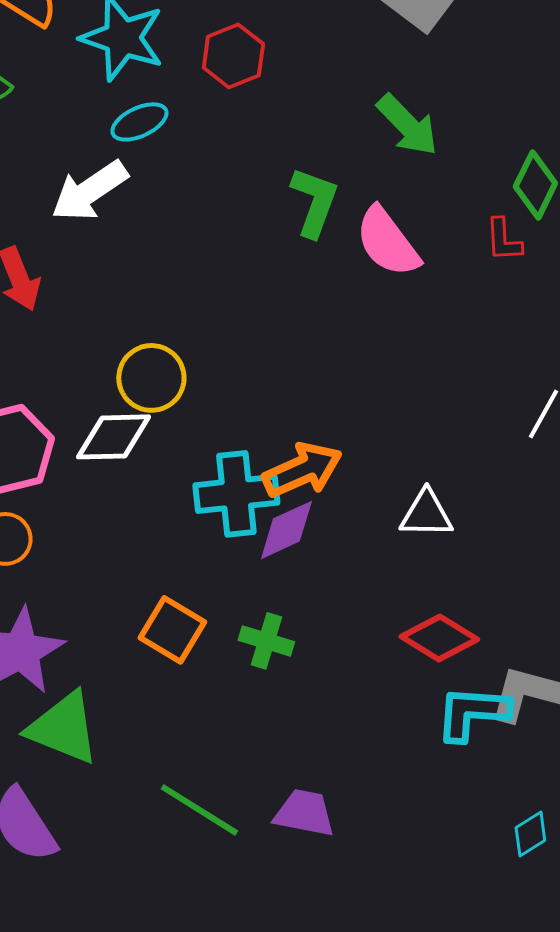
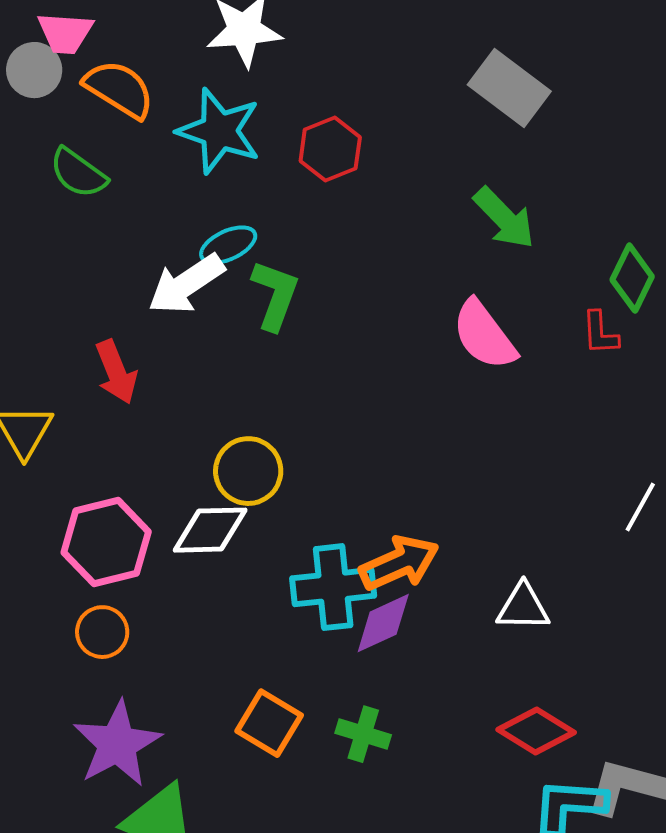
cyan ellipse: (139, 122) -> (228, 245), moved
green L-shape: (314, 202) -> (275, 295), moved

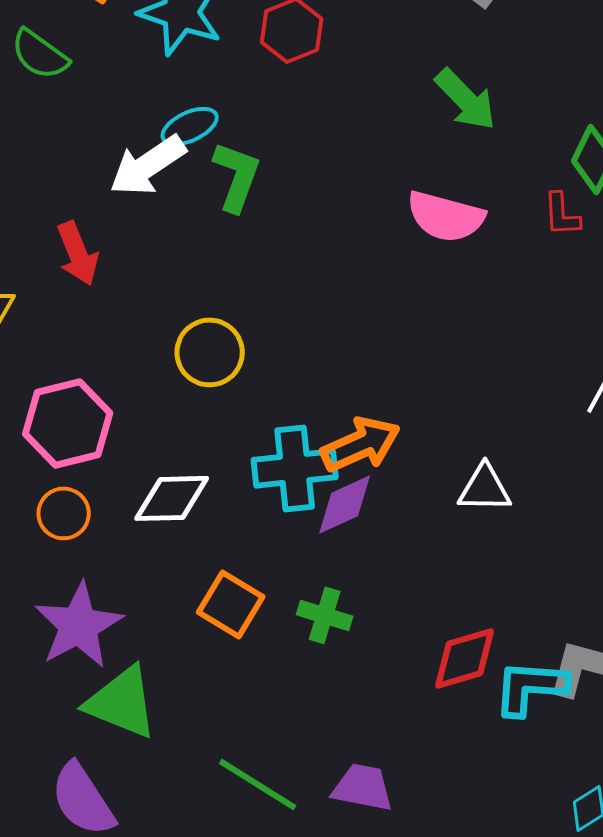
pink semicircle: (484, 335) -> (446, 216), turned -38
white diamond: (210, 530) -> (172, 498), moved
red diamond: (536, 731) -> (465, 658), moved, turned -48

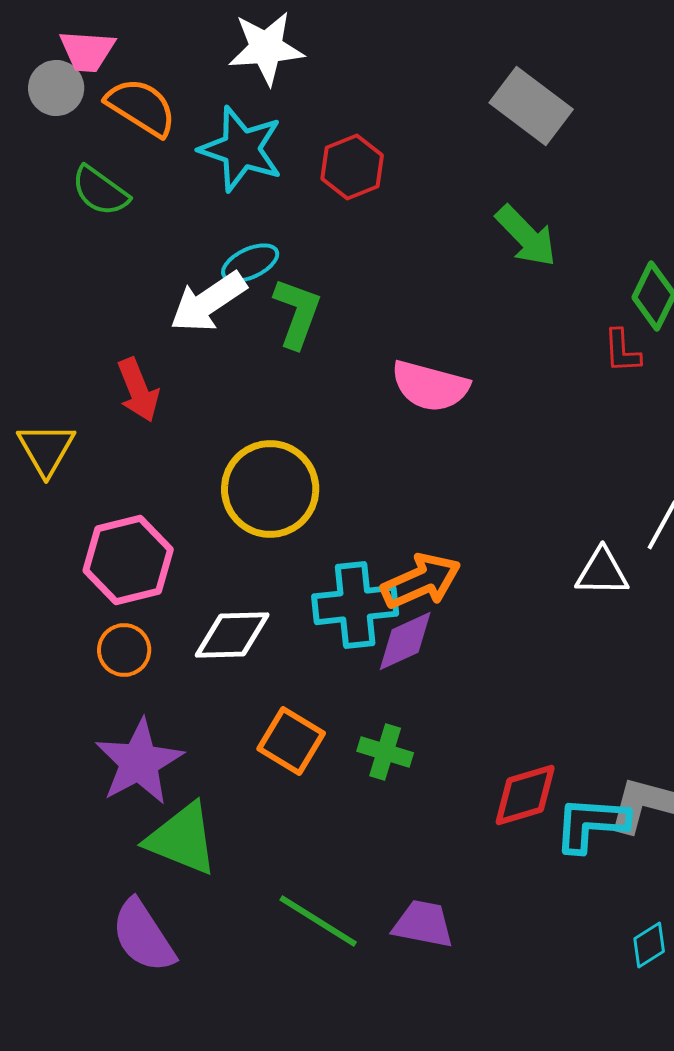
pink semicircle: (446, 216) -> (430, 386), moved
yellow circle: (210, 352) -> (270, 489), size x1.4
white triangle: (485, 488) -> (602, 572), moved

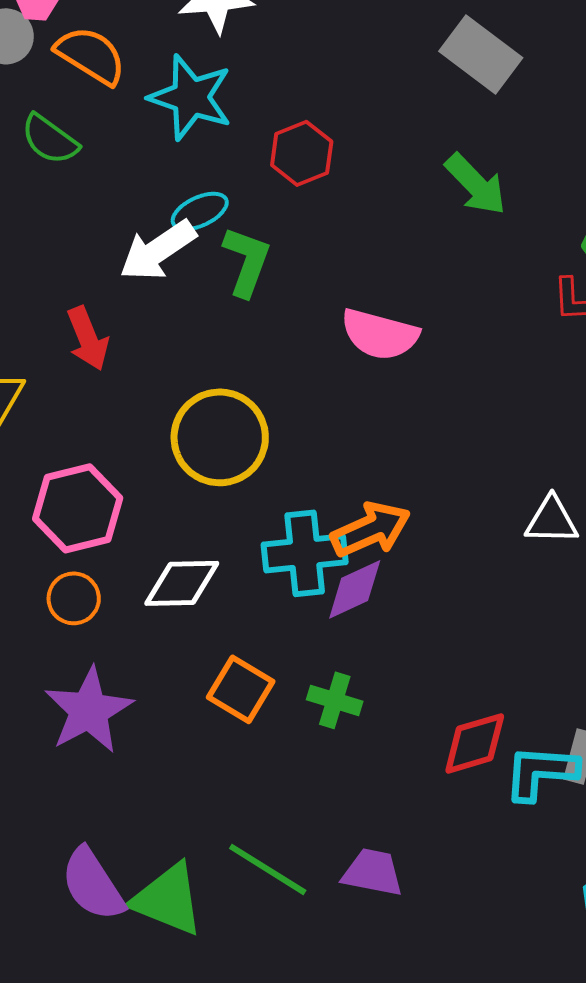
red hexagon: (352, 167) -> (302, 153), moved
green triangle: (182, 839) -> (168, 899), moved

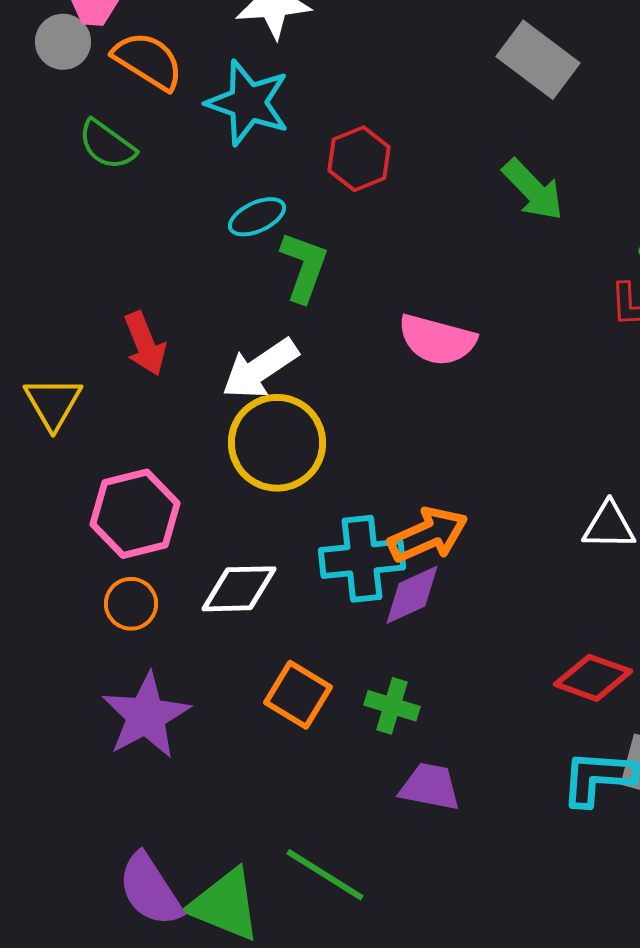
white arrow: (158, 250) -> (260, 369), moved
red diamond: (475, 743) -> (593, 678), moved, turned 36
purple trapezoid: (373, 872) -> (430, 787), moved

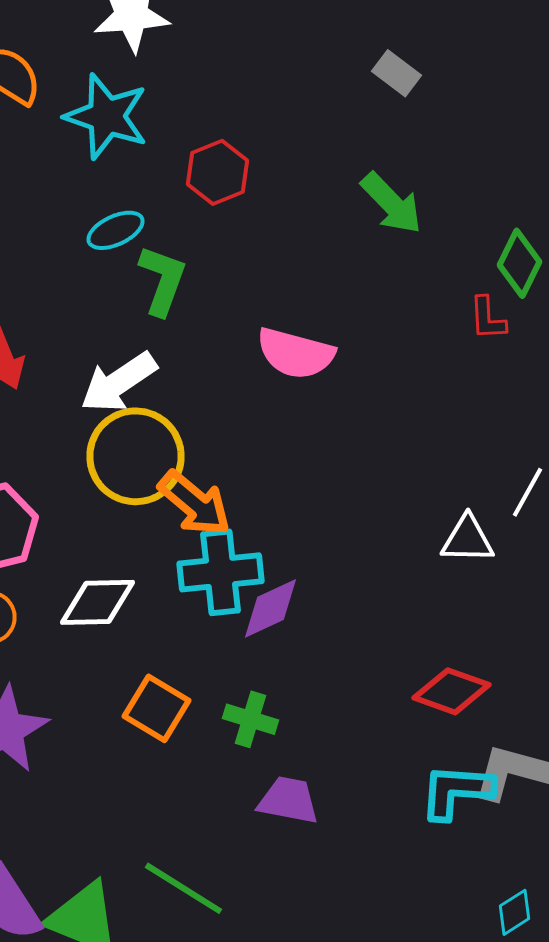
gray rectangle: (538, 60) -> (396, 73), size x0.6
orange arrow: (428, 535) -> (194, 503), moved, turned 64

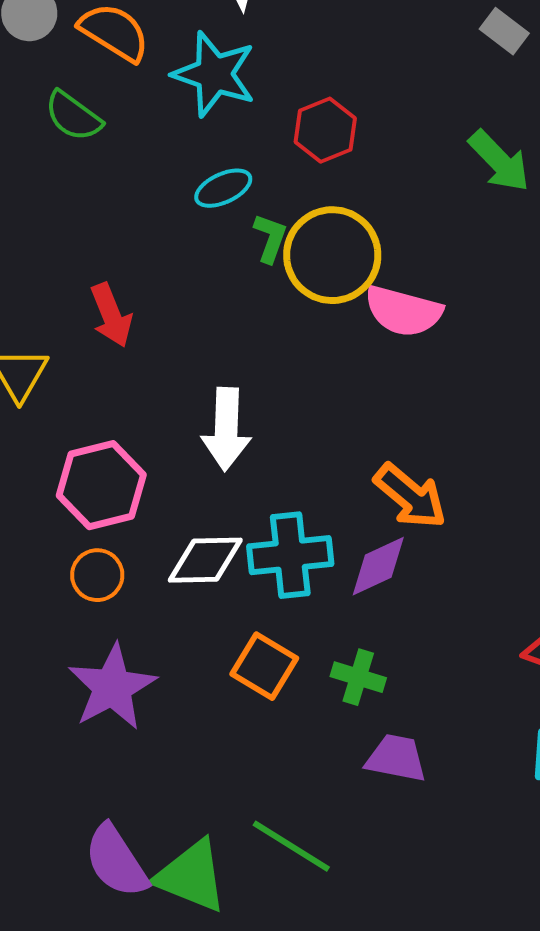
green L-shape: (162, 280) -> (270, 238), size x0.7
white arrow: (118, 382) -> (226, 429), moved, turned -54
yellow circle: (136, 456) -> (332, 255), moved
orange arrow: (194, 503) -> (410, 496), moved
cyan cross: (220, 572) -> (290, 555), moved

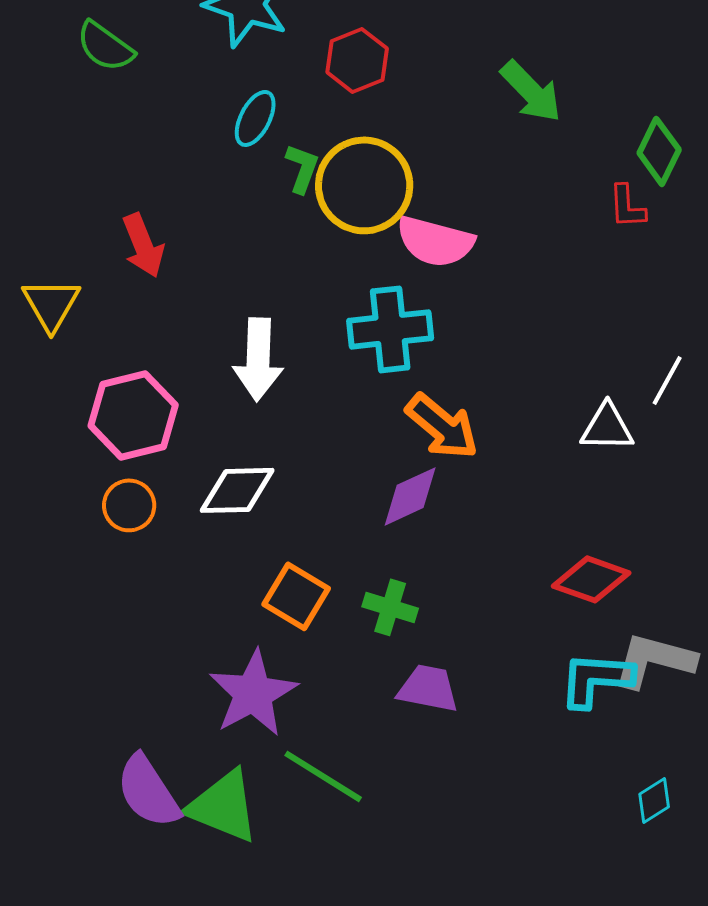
cyan ellipse: (223, 188) -> (255, 118), turned -38
cyan cross: (290, 555) -> (390, 329), moved
purple star: (112, 687) -> (253, 693), moved

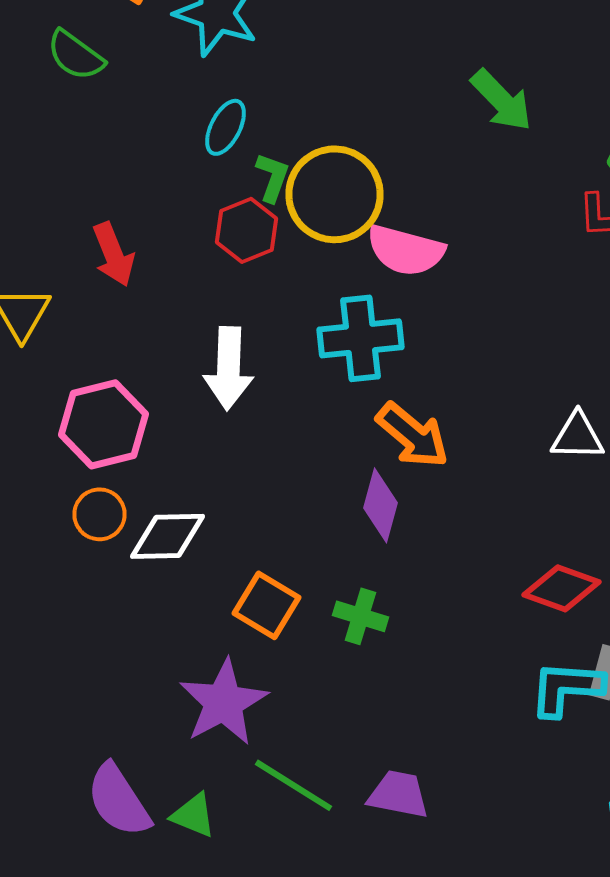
red hexagon: (357, 60) -> (246, 230), moved
white diamond: (237, 490) -> (168, 536), moved
purple diamond: (410, 496) -> (380, 505), turned -50
purple trapezoid: (428, 688) -> (398, 794), moved
green triangle: (223, 806) -> (194, 815), size x0.6

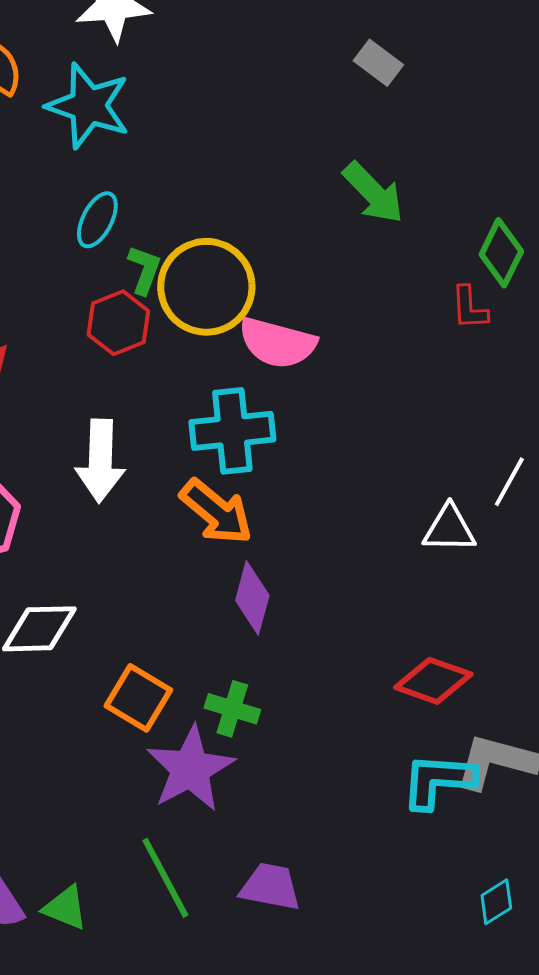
orange arrow: (412, 435) -> (216, 512), moved
purple star: (224, 702) -> (190, 769), moved
green line: (294, 785) -> (165, 878), turned 30

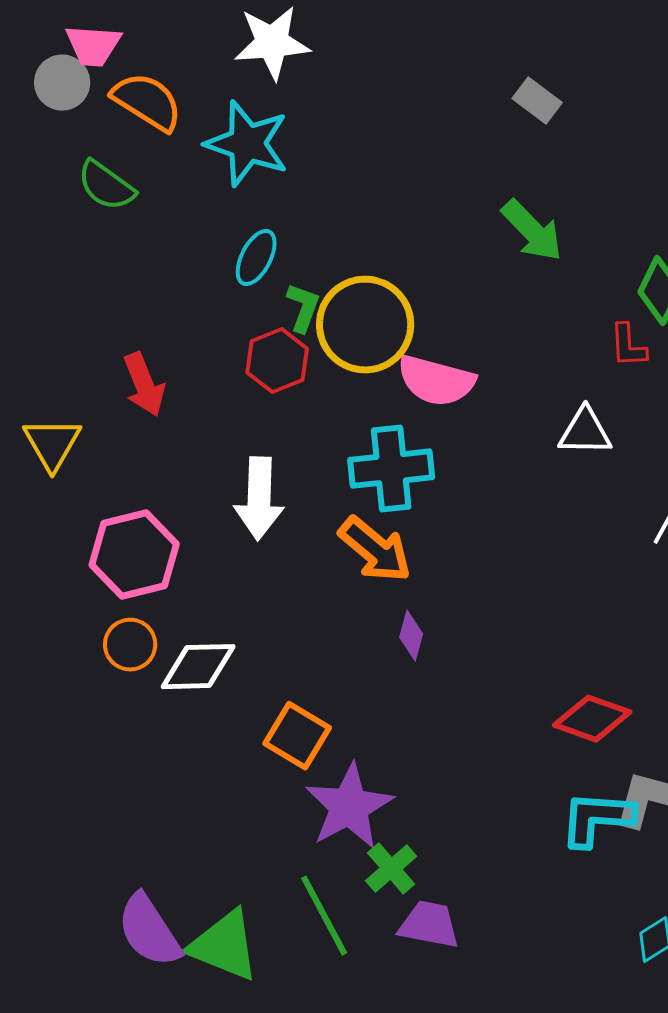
white triangle: (449, 529) -> (585, 432), moved
purple diamond: (252, 598) -> (411, 636), size x0.7
green cross: (232, 709) -> (391, 869), moved, turned 32
green triangle: (65, 908) -> (224, 946), size x1.6

